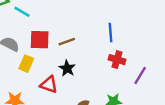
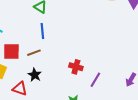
blue line: (110, 33) -> (42, 31), moved

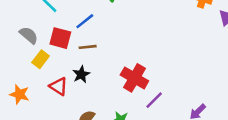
blue line: (42, 31) -> (85, 21), moved, turned 42
red cross: (76, 67) -> (134, 78), size x1.5

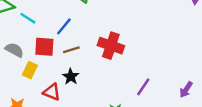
red cross: (134, 78) -> (111, 46), moved

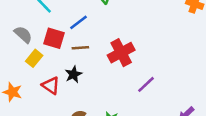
red cross: (111, 46) -> (121, 53), turned 30
purple line: (143, 87) -> (146, 84), moved

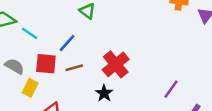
black star: (73, 74) -> (104, 93), moved
purple line: (146, 84) -> (171, 89), moved

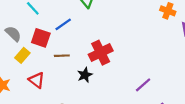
brown line: (74, 68) -> (62, 56), moved

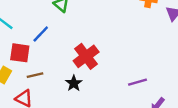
brown line: (62, 56) -> (35, 75), moved
purple line: (143, 85) -> (137, 82), turned 36

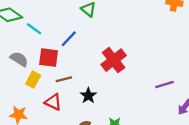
black star: (74, 83) -> (88, 96), moved

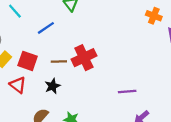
red square: (49, 58) -> (28, 61), moved
brown line: (64, 79) -> (59, 62), moved

